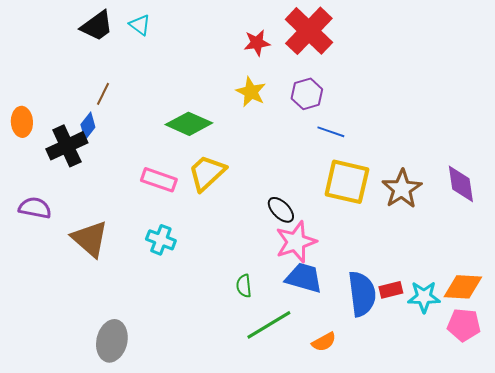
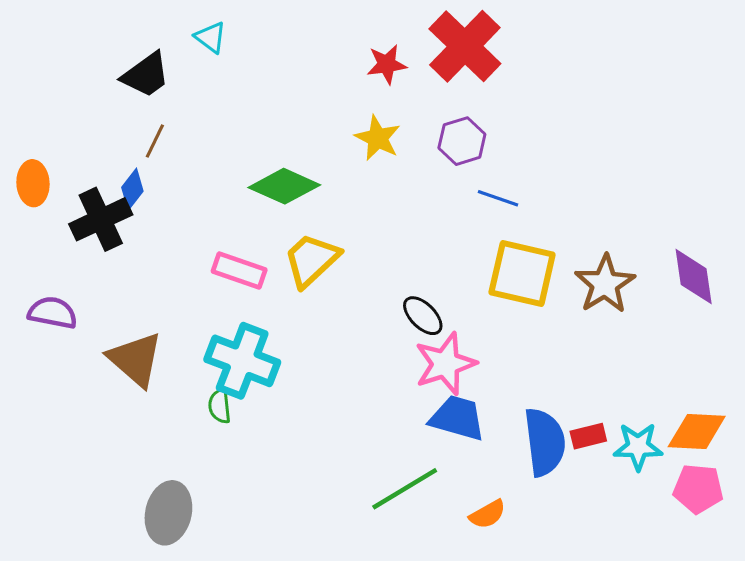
black trapezoid: (97, 26) -> (146, 75), moved
cyan cross: (161, 240) -> (242, 361), size x1.6
green semicircle: (244, 286) -> (220, 406), moved

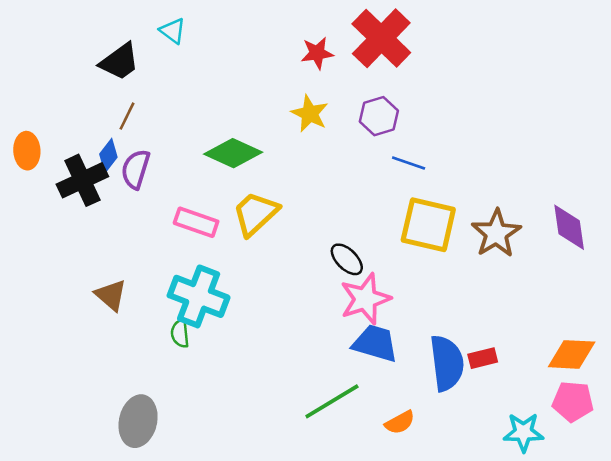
purple semicircle: (53, 313) -> (136, 169), moved, turned -84
brown triangle: (135, 359) -> (111, 295), size x0.7
cyan star: (638, 447) -> (523, 432), moved

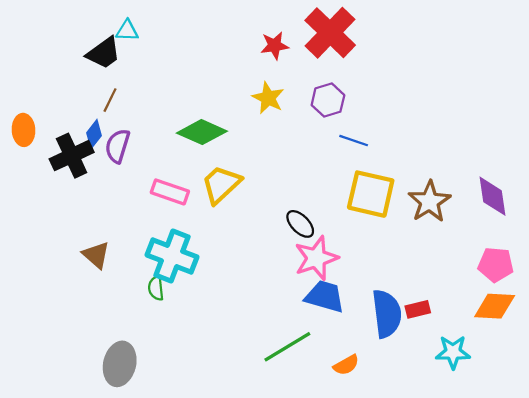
cyan triangle: (173, 31) -> (127, 31), moved, turned -35
pink pentagon: (573, 401) -> (496, 265), moved
cyan star: (523, 432) -> (453, 352), moved

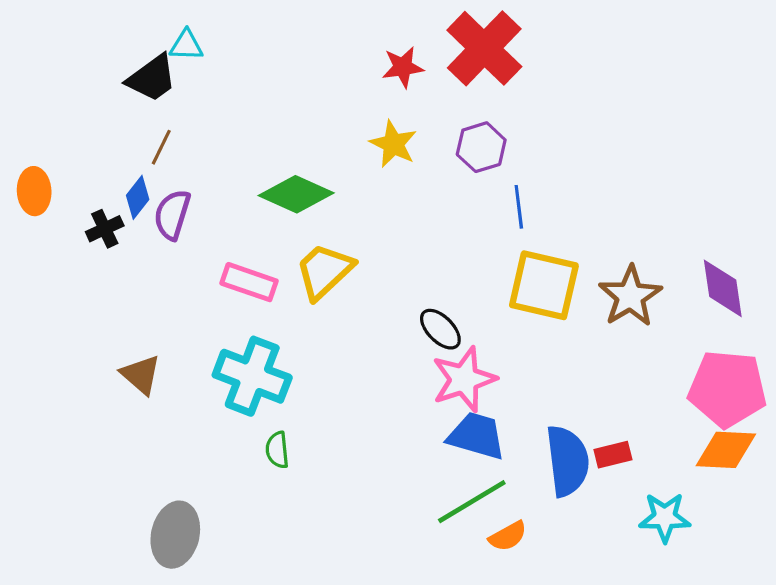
blue line: (354, 141) -> (519, 207), turned 64
black cross: (72, 156) -> (105, 229), size x0.6
pink pentagon: (496, 265) -> (727, 389), size x1.5
green semicircle: (156, 288) -> (277, 450), moved
green line: (287, 347) -> (472, 502), moved

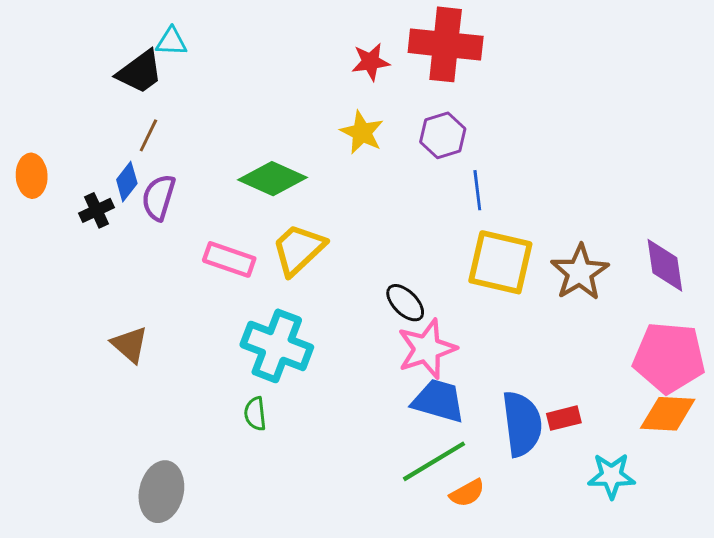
red cross: (484, 48) -> (446, 44), turned -38
cyan cross: (252, 376) -> (277, 346), moved

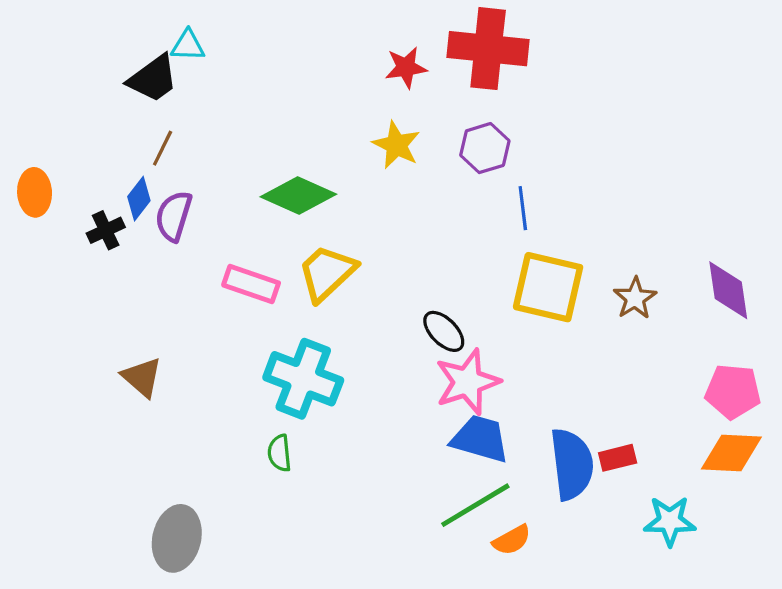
brown star: (580, 272) -> (635, 298), size x0.7
pink pentagon: (669, 357) -> (733, 391), size x0.7

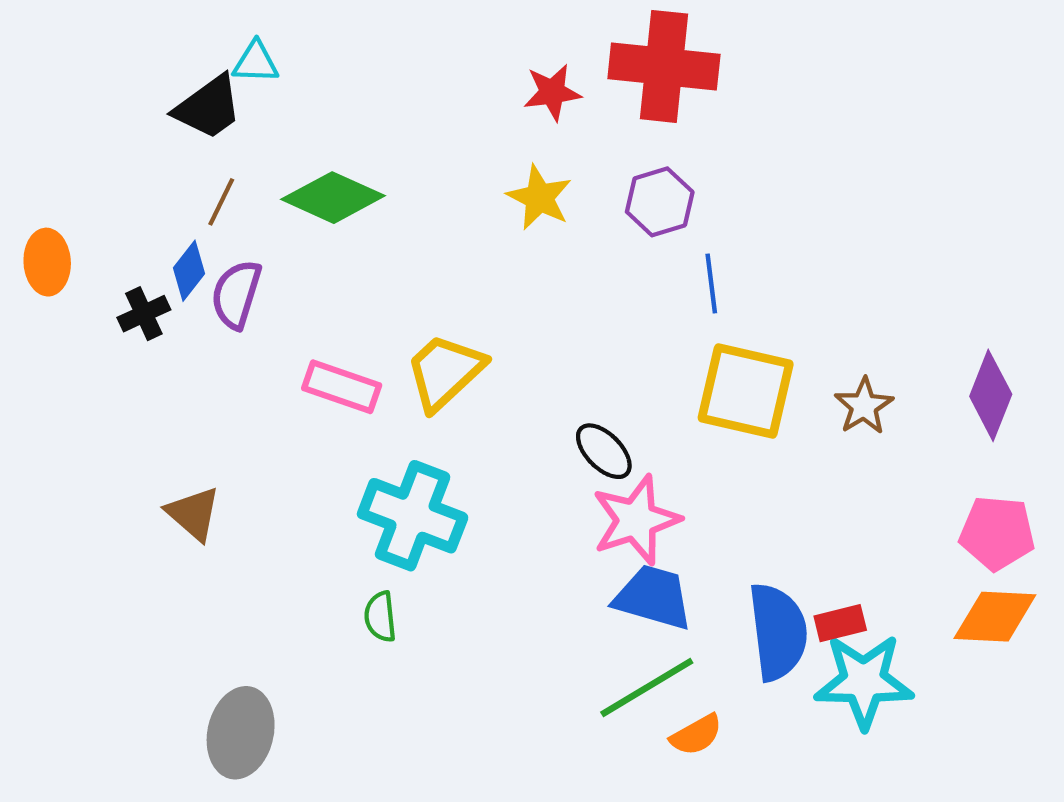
green diamond: (298, 196) -> (333, 198), moved
purple diamond: (728, 290) -> (991, 395), turned 30
cyan star: (670, 521) -> (864, 681), moved, size x1.4

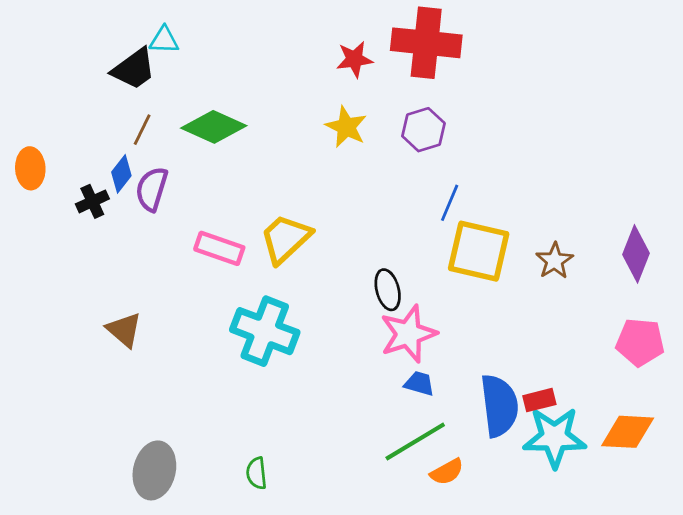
blue line: (711, 284) -> (450, 203), moved, turned 30
black ellipse: (604, 451) -> (388, 290), turned 30
blue trapezoid: (653, 597) -> (419, 384), size x0.6
green semicircle: (380, 617) -> (257, 473), moved
orange diamond: (995, 617) -> (628, 432), moved

